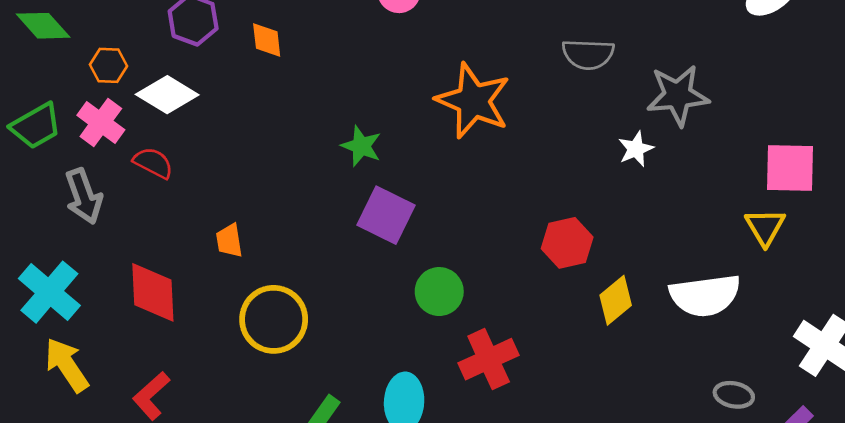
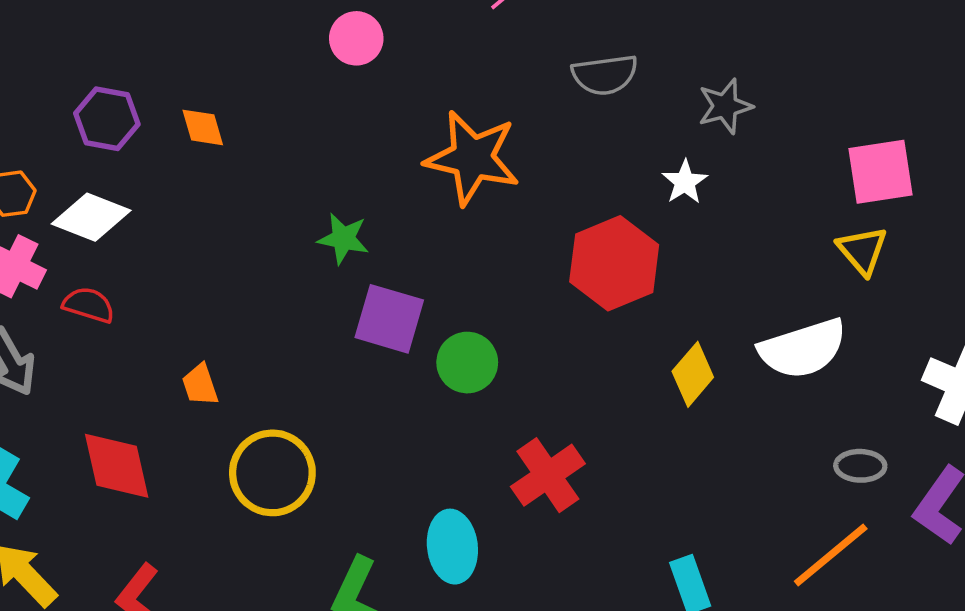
gray star: (678, 95) -> (725, 106), size x0.7
red hexagon: (567, 243) -> (614, 263), moved, size x1.4
green circle: (439, 292) -> (467, 363), moved

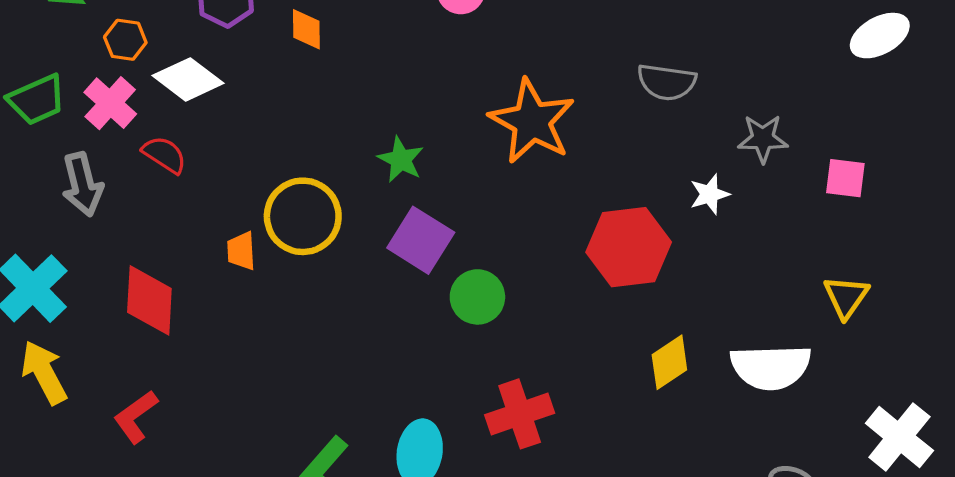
pink square: (880, 172) -> (845, 178), moved, size x0.7
yellow circle: (272, 473) -> (303, 216), moved

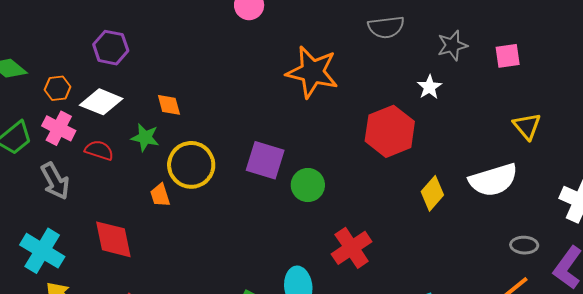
orange diamond: (306, 29) -> (169, 105), moved
green star: (401, 160) -> (145, 137), moved

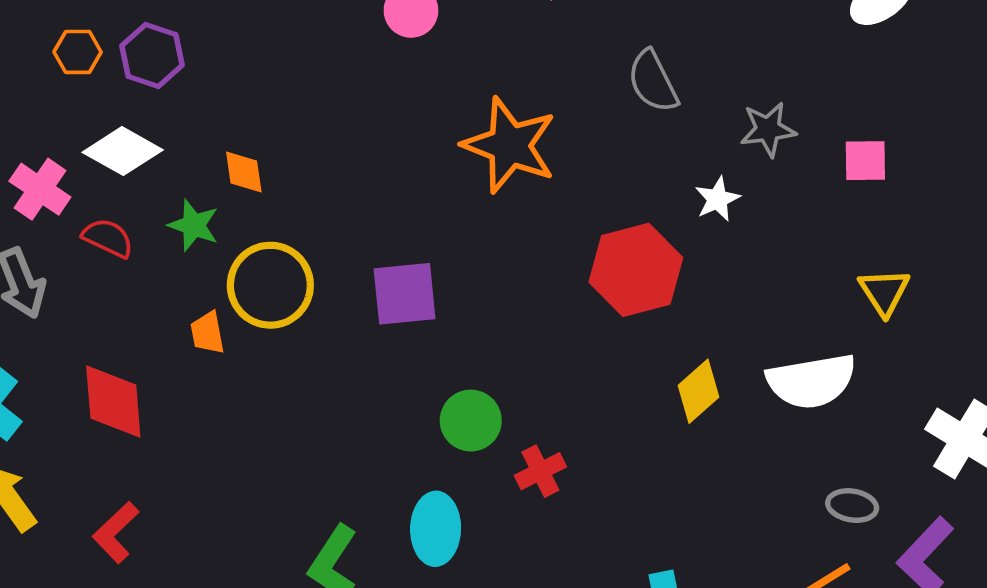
gray semicircle: (386, 27) -> (653, 81), turned 63
orange hexagon: (58, 88) -> (78, 52), moved
purple square: (265, 160) -> (405, 294), turned -30
green circle: (308, 185) -> (471, 421), moved
red cross: (352, 248) -> (540, 471), size x0.7

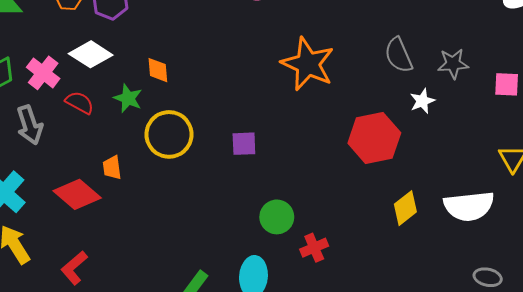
gray semicircle: (653, 81) -> (399, 55), moved
purple square: (405, 294) -> (244, 144), size x0.7
orange trapezoid: (207, 333) -> (112, 168), moved
red diamond: (113, 402) -> (77, 194), turned -48

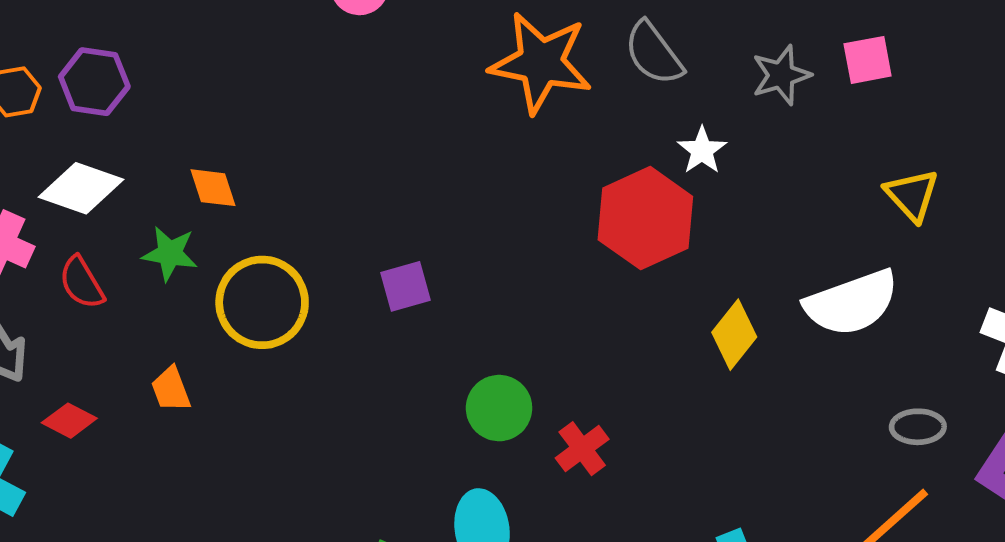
orange star: (308, 64) -> (541, 63), moved
gray star: (453, 64) -> (781, 75), moved
white star: (422, 101) -> (702, 150), moved
red semicircle: (80, 103) -> (82, 283), turned -136
red diamond: (77, 194) -> (69, 421), moved, size x0.6

